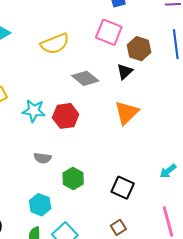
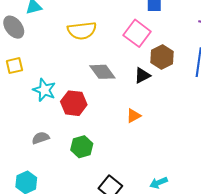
orange triangle: (127, 113) -> (134, 116), size x0.6
gray semicircle: (42, 158) -> (41, 138), turned 138
green hexagon: (73, 178) -> (82, 147), moved

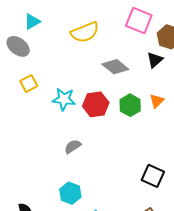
green hexagon: (82, 147) -> (130, 105), moved

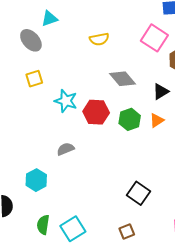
yellow semicircle: (85, 32) -> (99, 39), size x0.7
black triangle: (155, 60) -> (161, 92), moved
cyan hexagon: (70, 193) -> (36, 180), moved

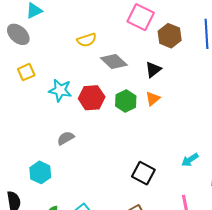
yellow semicircle: (99, 39) -> (87, 40), moved

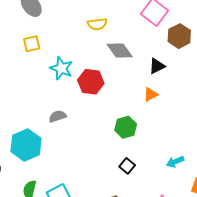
green hexagon: (126, 101) -> (126, 127), moved
cyan hexagon: (40, 172) -> (26, 145), size x1.4
black square: (143, 173) -> (127, 166), size x0.7

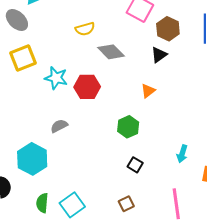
yellow square: (32, 44) -> (23, 58), size x1.5
black triangle: (157, 66) -> (159, 55), moved
cyan arrow: (175, 162) -> (182, 154), turned -42

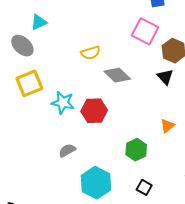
black triangle: (159, 55) -> (165, 77), turned -36
orange triangle: (148, 91) -> (168, 126), moved
cyan hexagon: (32, 159) -> (96, 183), moved

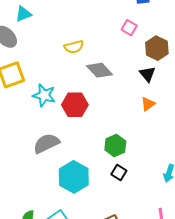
pink square: (145, 31) -> (129, 28), size x0.6
orange triangle: (168, 126) -> (148, 104), moved
gray semicircle: (67, 150) -> (46, 143), size x1.5
black square: (144, 187) -> (119, 173), moved

